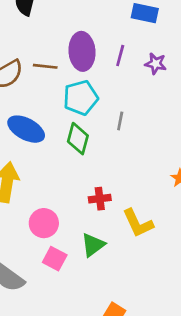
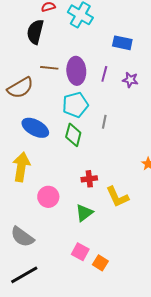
brown line: (45, 66) -> (49, 68), moved
pink square: (55, 259) -> (80, 252), moved

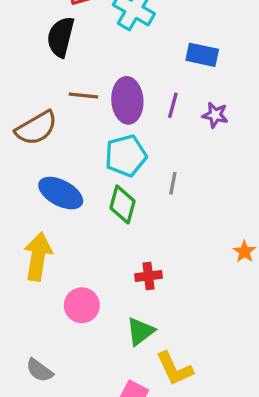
yellow L-shape: (117, 197) -> (175, 369), moved
gray semicircle: (22, 237) -> (40, 370), size x0.7

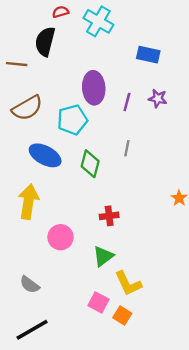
brown line: (83, 95) -> (17, 64), moved
purple line: (173, 105) -> (127, 102), moved
cyan pentagon: (126, 156) -> (72, 120), moved

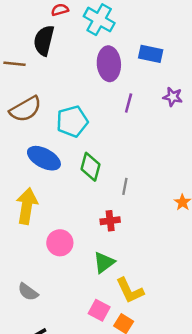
purple ellipse: (94, 88) -> (109, 64), moved
purple star: (158, 98) -> (173, 97), moved
gray line: (127, 148) -> (125, 186), moved

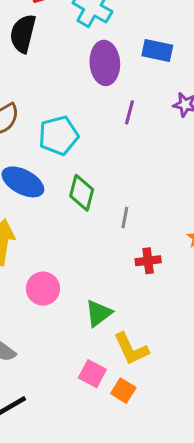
red cross: (110, 221) -> (148, 261), moved

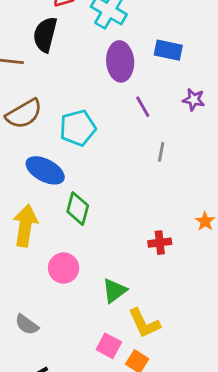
purple line: (130, 112) -> (143, 107), turned -45
green diamond: (82, 193) -> (78, 209), moved
gray line: (125, 217) -> (161, 152), moved

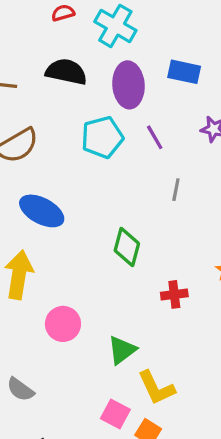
black semicircle: (45, 35) -> (66, 72), moved, turned 88
cyan pentagon: (78, 128) -> (102, 137), moved
green diamond: (78, 209) -> (127, 247), moved

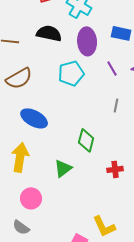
purple line: (155, 137) -> (112, 68), moved
pink circle: (63, 324) -> (31, 198), moved
green triangle: (122, 350) -> (63, 168), moved

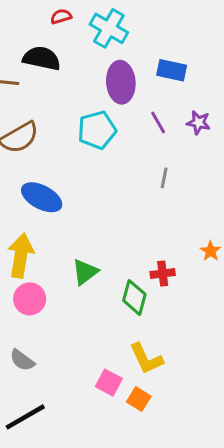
black semicircle: (49, 33) -> (42, 58), moved
green diamond: (86, 140) -> (134, 297), moved
pink circle: (31, 198) -> (30, 299), moved

